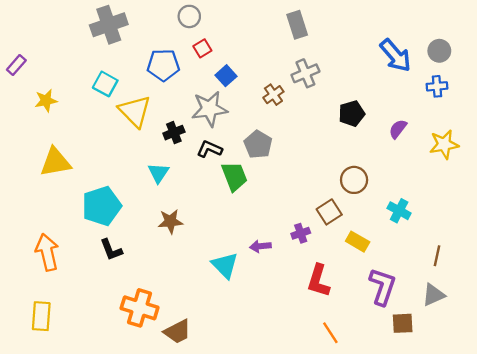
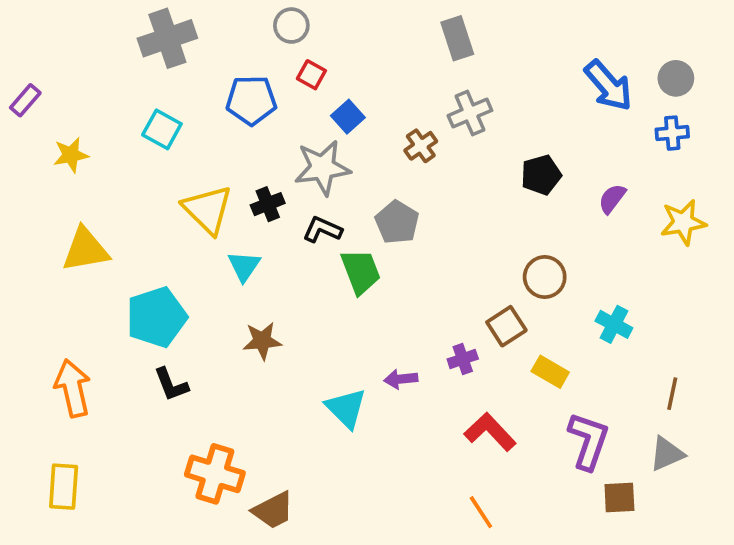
red square: (202, 48) -> (311, 75), turned -30
yellow triangle: (135, 111) -> (208, 210), moved
red L-shape: (318, 281) -> (490, 432), turned 120
orange line: (330, 333) -> (481, 512), moved

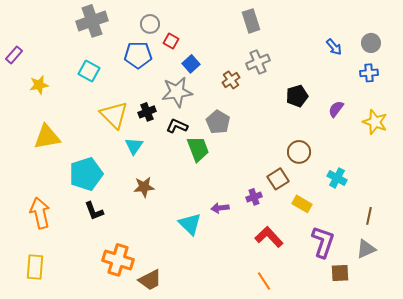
gray circle: (291, 26) -> (150, 24), moved
blue arrow: (608, 86) -> (334, 47), size x0.6
yellow star: (683, 222) -> (375, 122), turned 30

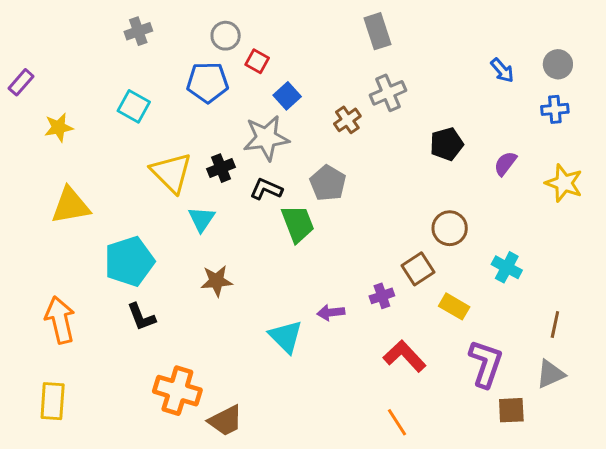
gray cross: (92, 21) -> (138, 31), size x0.6

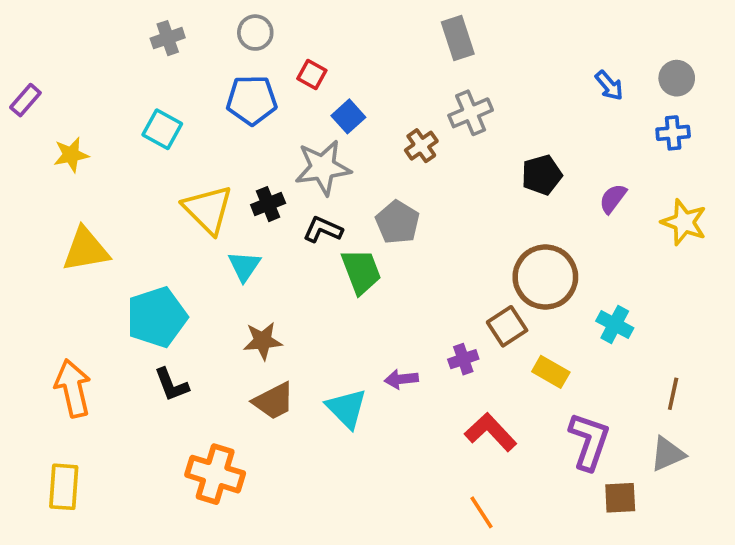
gray circle: (226, 36) -> (255, 33), moved
brown circle: (450, 228) -> (545, 277), size x1.5
brown trapezoid: (226, 421) -> (274, 401), moved

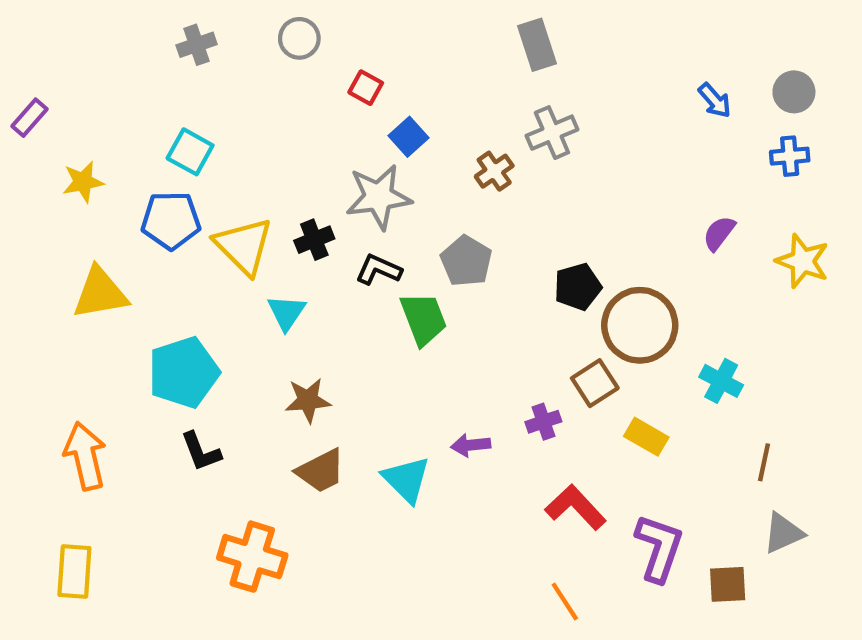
blue pentagon: (252, 100) -> (171, 220), moved
black pentagon: (542, 175) -> (578, 287), moved
brown line: (673, 394) -> (764, 462), moved
purple L-shape: (589, 441) -> (659, 548), moved

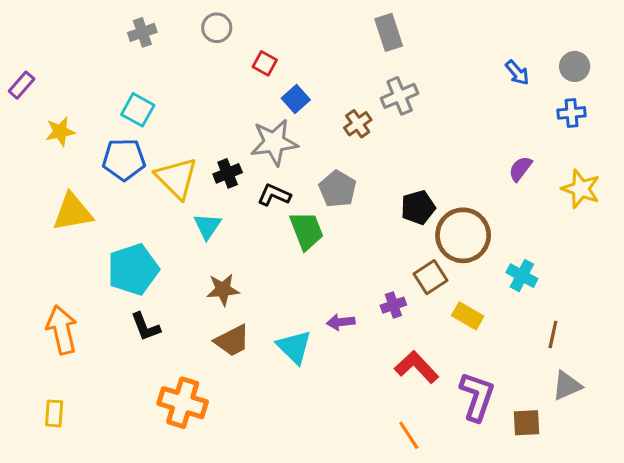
yellow rectangle: (74, 572) -> (54, 413), size x0.7

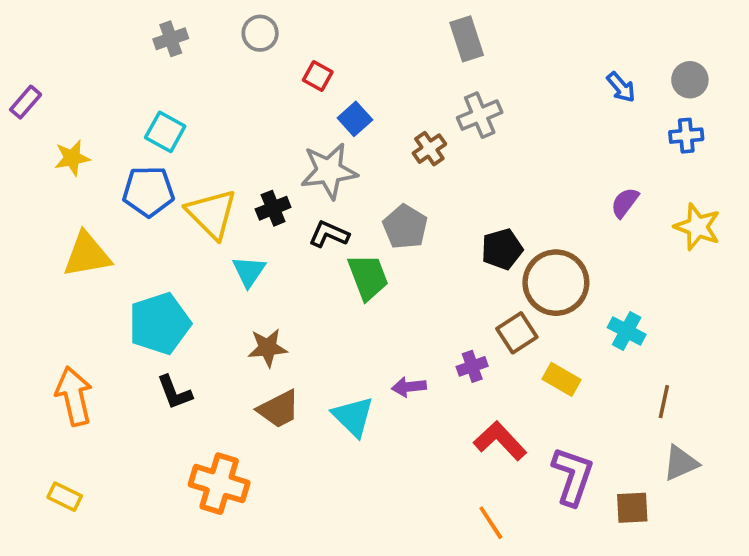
yellow rectangle: (54, 413) -> (65, 497), turned -68

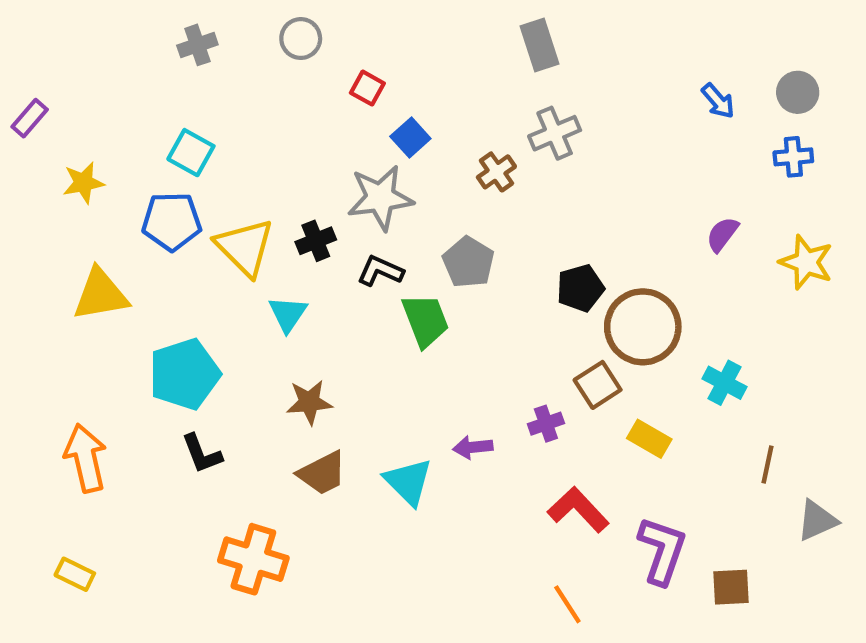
gray triangle: (681, 463) -> (817, 520), moved

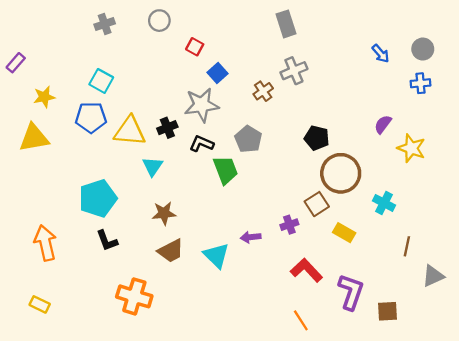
yellow triangle: (245, 247) -> (130, 131), turned -40
yellow star: (806, 262) -> (411, 148), moved
black pentagon: (580, 288) -> (317, 138), moved, turned 30
yellow triangle: (101, 295) -> (34, 138), moved

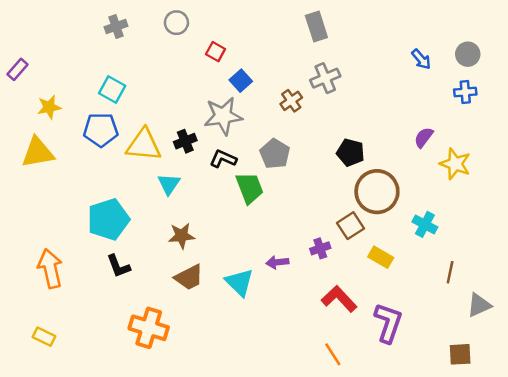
brown square: (387, 311) -> (460, 354), moved

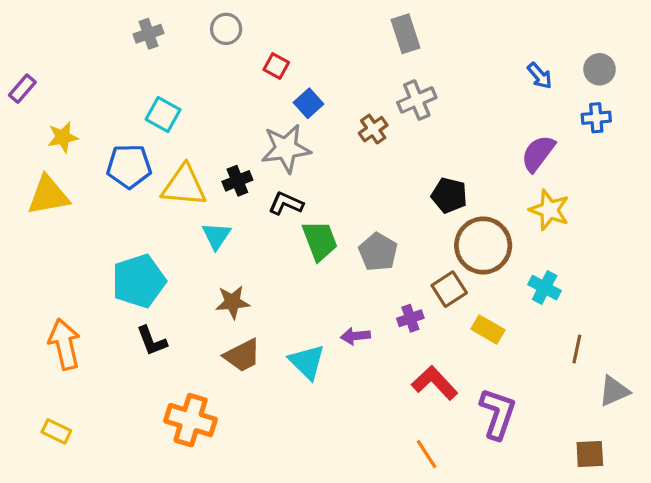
cyan square: (112, 89) -> (163, 115), moved
purple semicircle: (424, 137) -> (538, 153), moved, size x1.4
gray pentagon: (275, 154) -> (378, 252), moved
yellow star: (455, 164) -> (549, 210), moved

